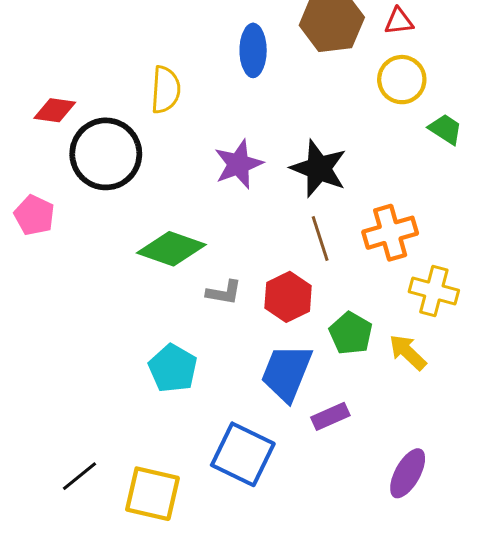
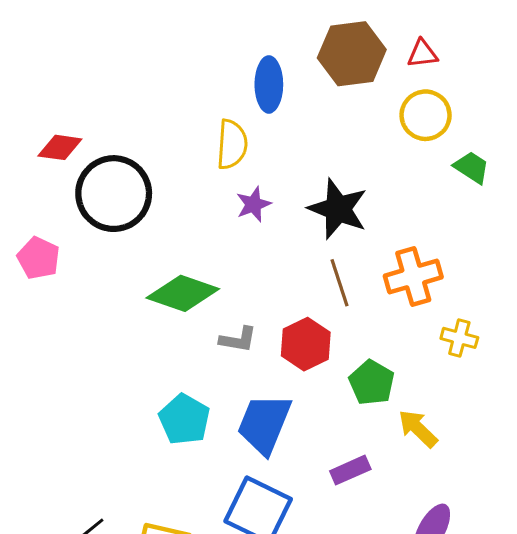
yellow semicircle: (166, 90) -> (232, 144), moved
purple star: (238, 164) -> (253, 204), size x0.7
yellow cross: (434, 291) -> (459, 338), size x0.7
yellow arrow: (408, 352) -> (418, 429), moved
blue trapezoid: (287, 373) -> (264, 424), moved

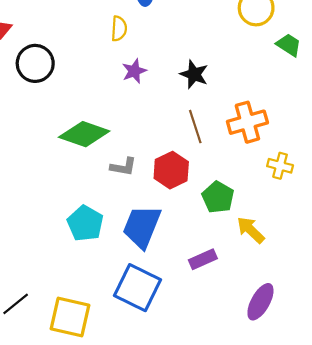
yellow semicircle: (232, 144) -> (119, 29), size x0.7
black circle: (114, 194) -> (35, 63), size x0.7
black star: (338, 209) -> (194, 74), size x0.7

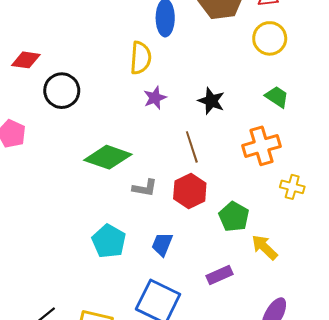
yellow semicircle: (119, 29) -> (141, 58), size x1.4
green trapezoid: (289, 45) -> (277, 97), moved
brown line: (195, 127) -> (192, 147), moved
blue trapezoid: (142, 227) -> (162, 244), size x0.6

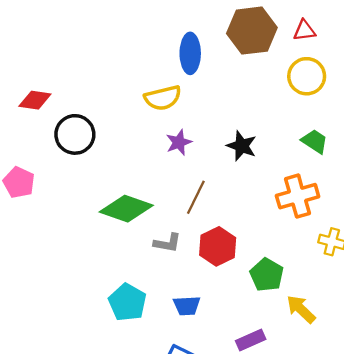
yellow semicircle: (141, 58) -> (163, 98), turned 72
brown line: (192, 147) -> (196, 197), moved, turned 44
blue trapezoid: (162, 244) -> (187, 306), turned -115

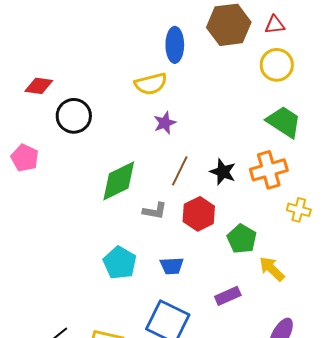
green trapezoid: (315, 141) -> (284, 122), size x1.5
black star: (242, 146) -> (223, 172), moved
green diamond: (126, 209) -> (119, 181), turned -45

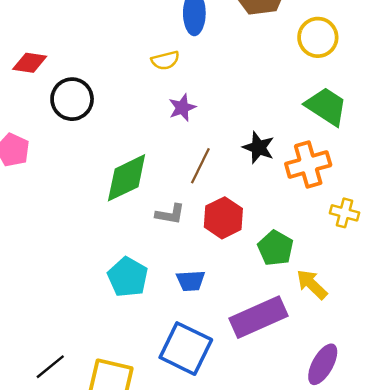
yellow semicircle: (151, 84) -> (165, 60), size x0.7
black star: (223, 172) -> (259, 148), moved
purple rectangle: (228, 296) -> (259, 317), size x1.8

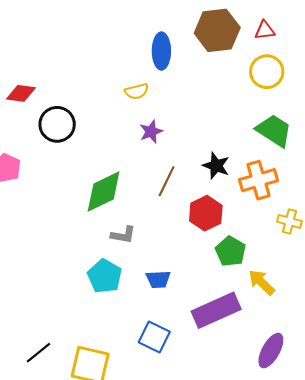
gray L-shape: (170, 214) -> (123, 235), moved
red hexagon: (223, 218) -> (206, 213), moved
blue square: (186, 349) -> (154, 337), size x0.7

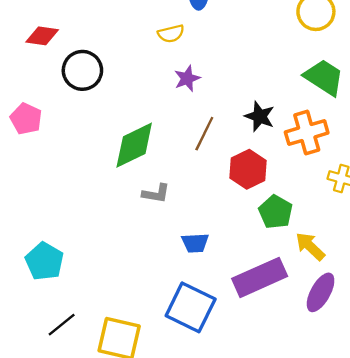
cyan pentagon: (105, 276) -> (44, 261), moved
blue square: (154, 337) -> (191, 307), size x1.4
purple ellipse: (271, 351) -> (321, 292), moved

